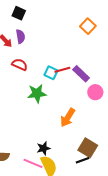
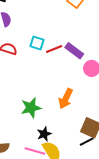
cyan square: (51, 73) -> (37, 43), moved
green star: (37, 93) -> (31, 108), moved

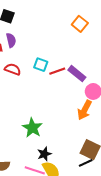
orange arrow: (66, 99) -> (85, 110), moved
green star: (31, 108) -> (32, 128), turned -30

